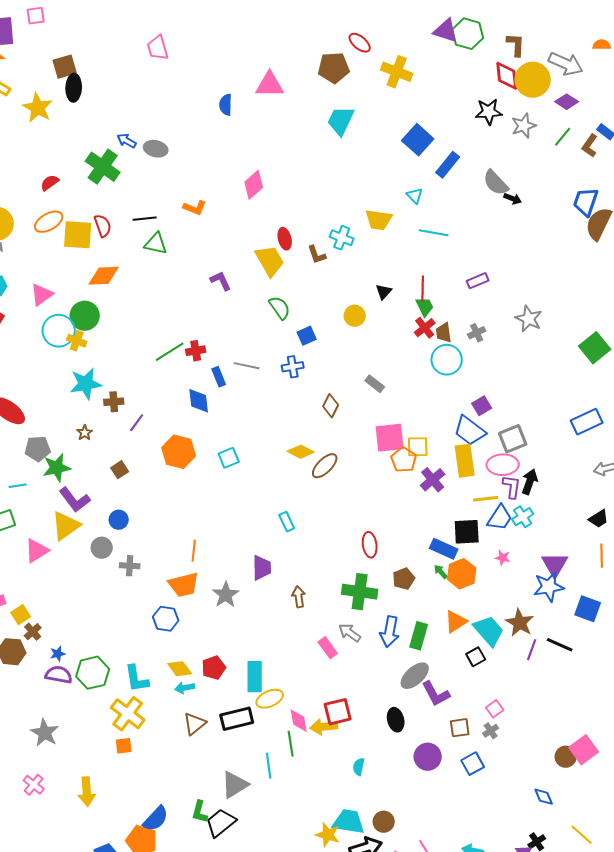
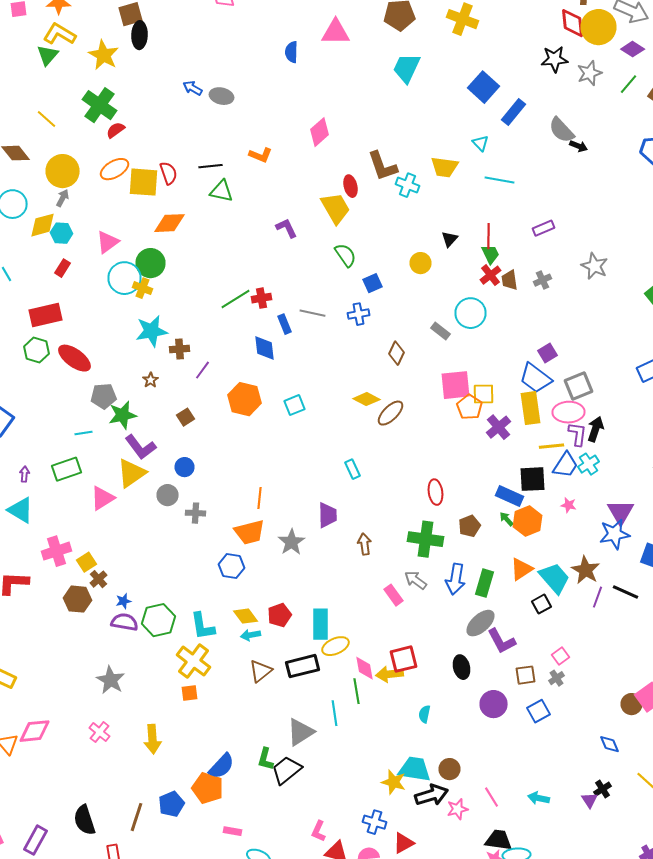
green cross: (103, 167) -> (100, 105), moved
brown L-shape: (317, 255) -> (382, 166), moved, size x1.6
cyan circle: (447, 360) -> (470, 313), moved

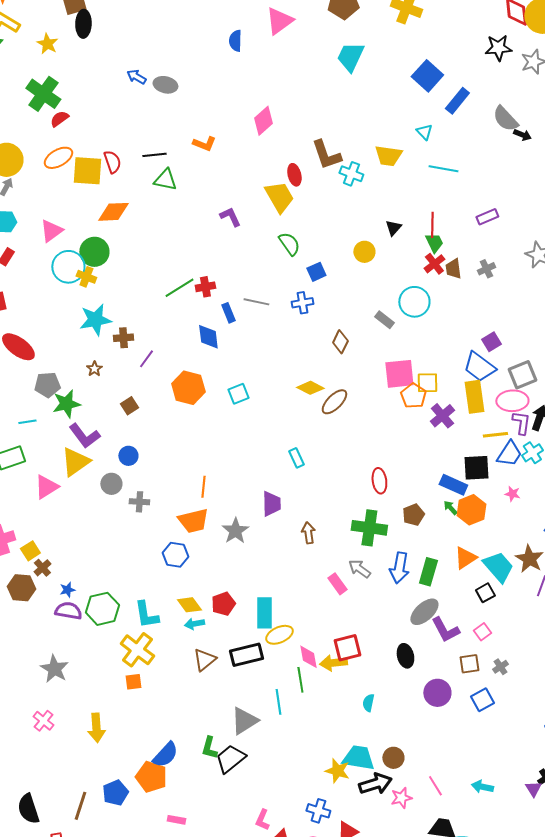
pink triangle: (336, 32) -> (279, 21), turned -36
yellow star: (104, 55) -> (47, 44), size x0.7
pink square: (560, 656) -> (482, 632), moved

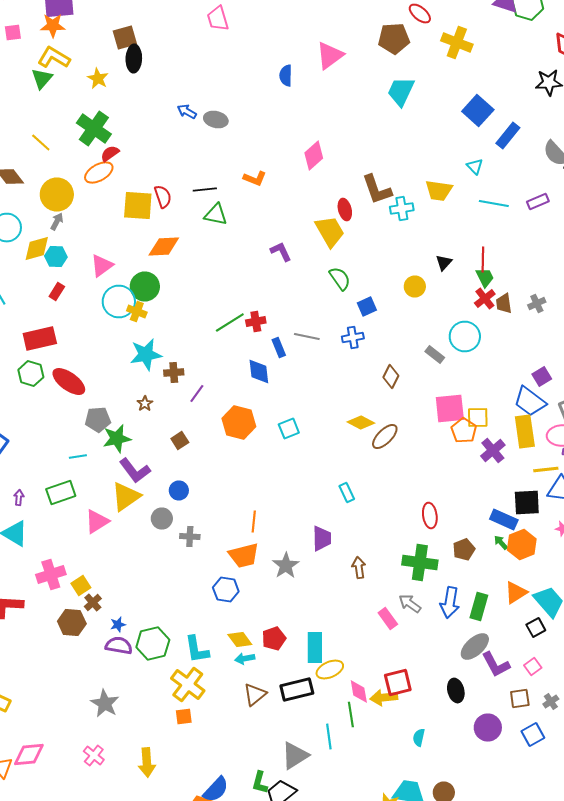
orange ellipse: (58, 158) -> (99, 172), moved
cyan cross: (351, 174) -> (402, 208), turned -30
purple rectangle: (487, 217) -> (538, 202), moved

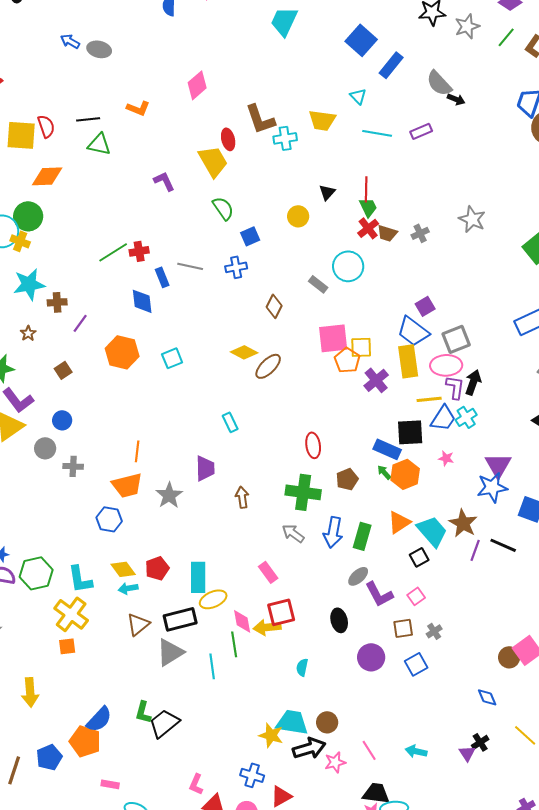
brown trapezoid: (504, 304) -> (387, 233), turned -65
pink rectangle: (388, 618) -> (268, 572), moved
gray ellipse: (475, 646) -> (358, 576), size x0.7
gray triangle: (295, 756) -> (170, 652), moved

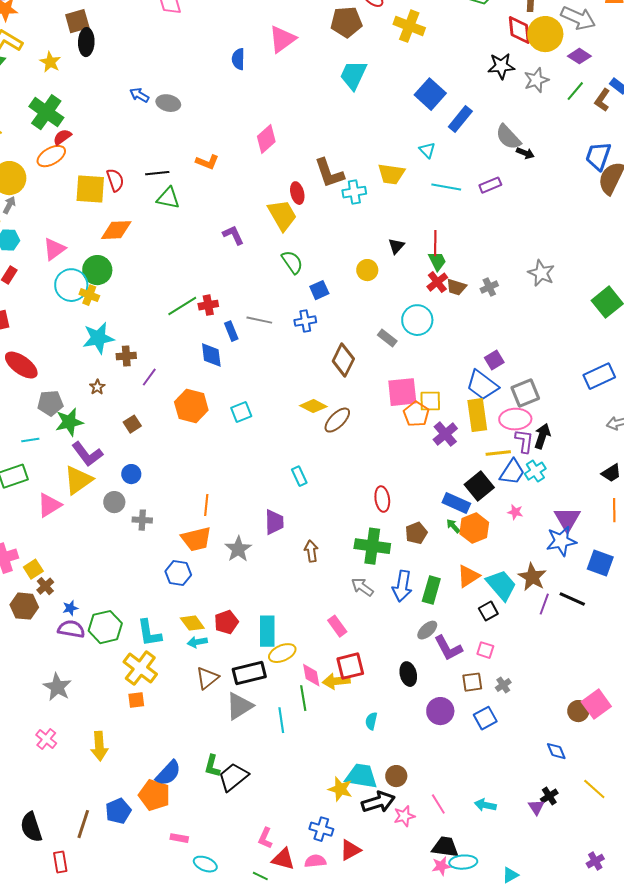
brown diamond: (274, 306) -> (343, 360), size x1.4
black square: (410, 432) -> (479, 486), turned -36
pink square: (416, 596) -> (485, 650), turned -36

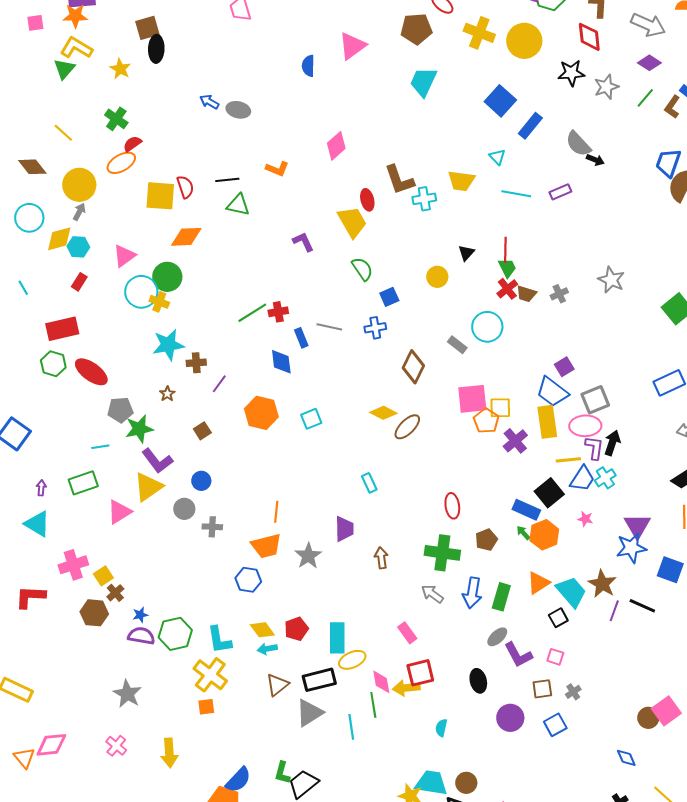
yellow circle: (545, 34) -> (524, 41), moved
green cross: (46, 112) -> (116, 119), size x0.7

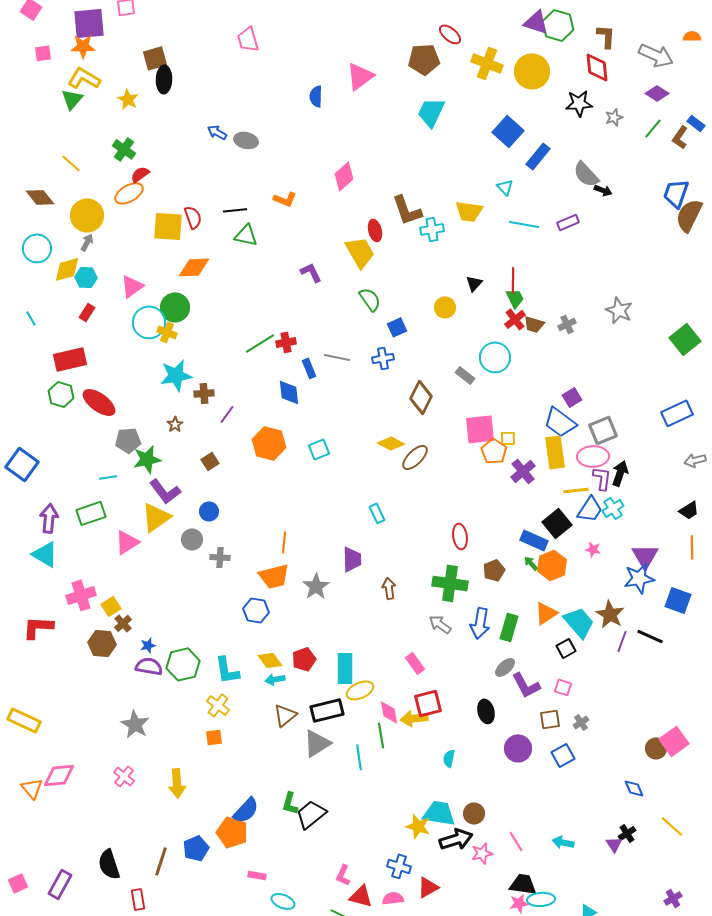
gray star: (606, 87) -> (614, 117), size x0.7
yellow square: (500, 408) -> (508, 438), size x0.7
purple arrow: (41, 488) -> (49, 518), size x1.8
yellow cross: (210, 675) -> (218, 705), size x0.7

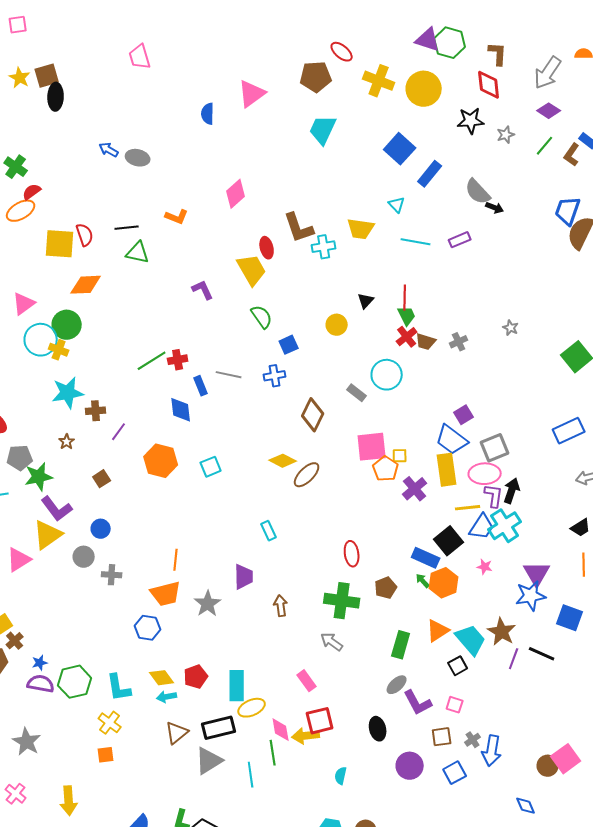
gray arrow: (656, 55) -> (548, 73), turned 100
yellow star: (128, 99) -> (20, 78), moved
gray star: (619, 310) -> (511, 328), size x0.6
cyan cross: (613, 508) -> (505, 526), size x1.5
blue arrow: (480, 623) -> (492, 751), moved

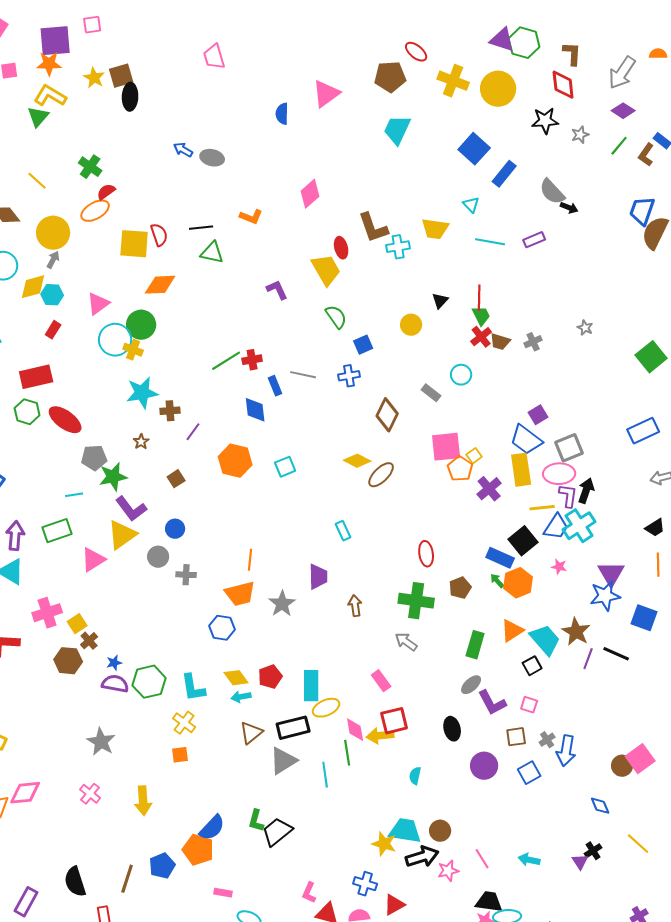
cyan circle: (387, 375) -> (461, 375), size x0.7
yellow square: (400, 456) -> (474, 456), turned -35

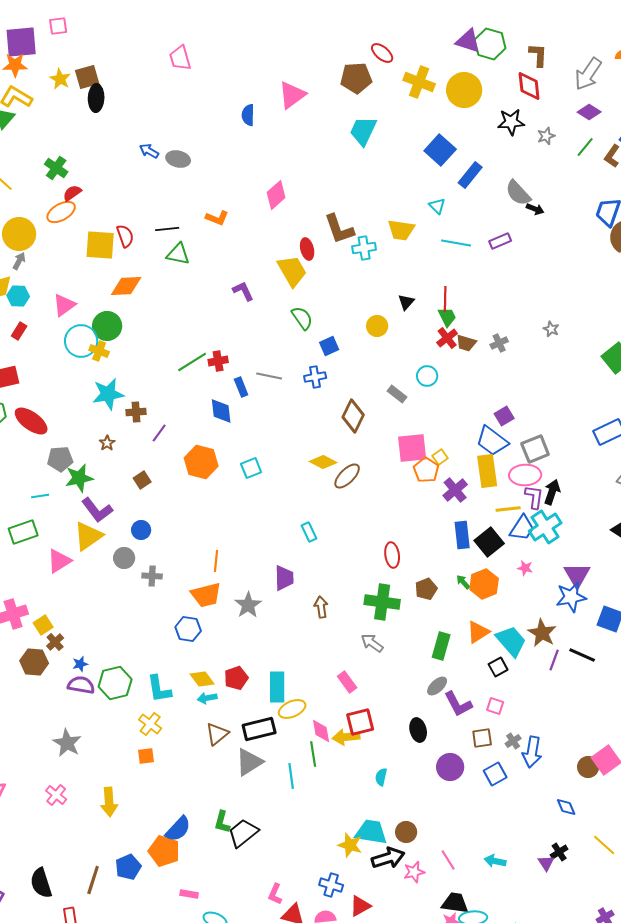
blue rectangle: (500, 558) -> (462, 535), moved, turned 60

